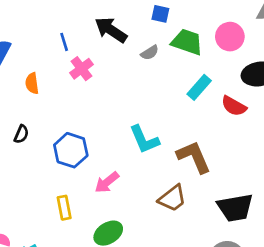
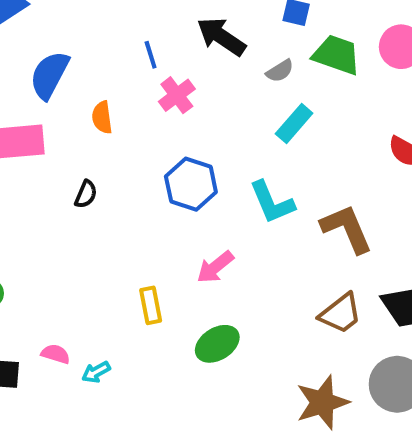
cyan rectangle: (199, 87) -> (294, 124), moved
blue hexagon: (71, 150) -> (191, 184), moved
brown trapezoid: (172, 198) -> (341, 314), moved

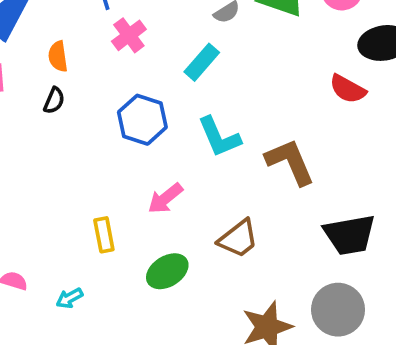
cyan rectangle: (294, 124) -> (202, 62), moved
black semicircle: (86, 194) -> (54, 101), moved
brown trapezoid: (341, 314) -> (238, 239), moved
cyan arrow: (96, 372) -> (69, 298), moved

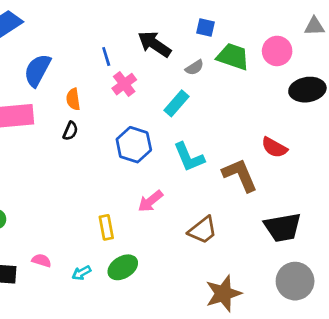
red semicircle: (348, 89) -> (274, 147), moved
green ellipse: (167, 271) -> (123, 267), moved
gray circle: (338, 310) -> (295, 281), moved

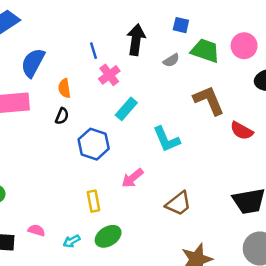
black arrow: (154, 44) -> (136, 40), turned 64
cyan rectangle: (177, 103) -> (126, 109), moved
blue hexagon: (134, 145) -> (94, 144), moved
brown L-shape: (240, 175) -> (209, 100), moved

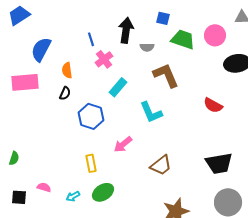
gray semicircle: (171, 60) -> (147, 47), moved, turned 32
brown L-shape: (209, 100) -> (166, 75), moved

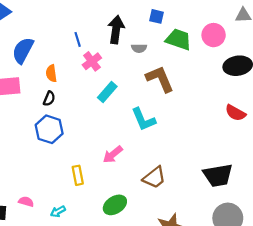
red semicircle: (213, 105) -> (235, 113), moved
blue hexagon: (91, 116) -> (49, 129), moved
green ellipse: (103, 192) -> (115, 205), moved

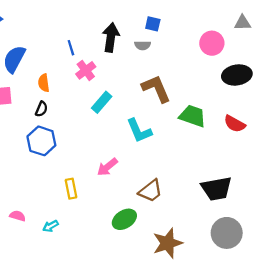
green trapezoid: (178, 39) -> (193, 116), moved
gray semicircle: (139, 48) -> (143, 45), moved
green ellipse: (115, 205) -> (124, 219), moved

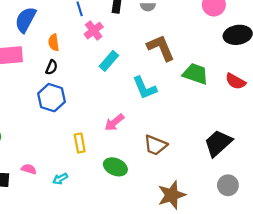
black trapezoid: (216, 189) -> (218, 143), turned 148
brown trapezoid: (151, 191) -> (155, 145), turned 60
green ellipse: (124, 219) -> (115, 167), moved, turned 55
gray circle: (227, 233) -> (228, 185), size x0.7

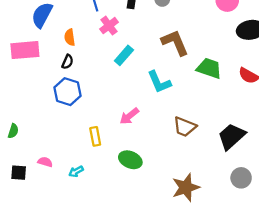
brown trapezoid: (155, 145) -> (185, 127), moved

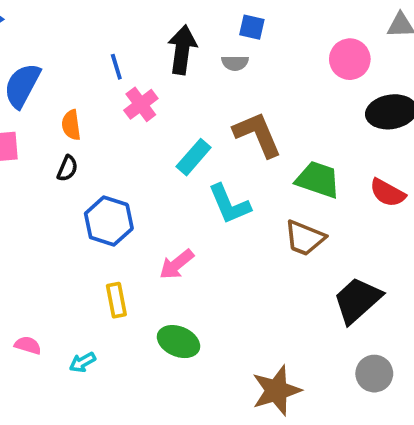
cyan rectangle: (124, 55) -> (194, 157), moved
blue hexagon: (68, 92) -> (109, 221), moved
brown trapezoid: (185, 127) -> (305, 238), moved

